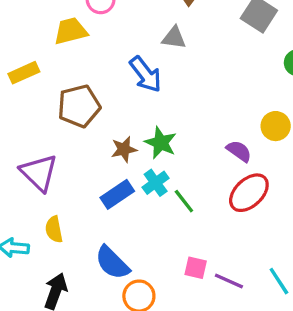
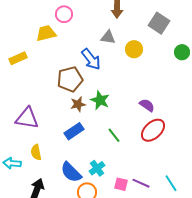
brown pentagon: (79, 106) -> (70, 79), moved
yellow circle: (276, 126) -> (134, 49), moved
purple triangle: (39, 173) -> (27, 118), turned -35
cyan cross: (156, 183) -> (97, 168), moved
pink square: (196, 268) -> (121, 184), moved

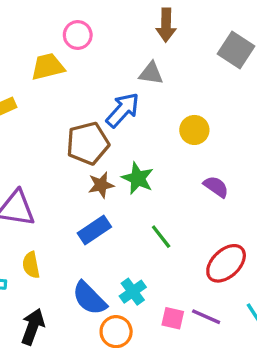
yellow circle: (134, 49) -> (194, 130), moved
blue arrow: (91, 59) -> (123, 110), turned -100
red ellipse: (153, 130) -> (226, 263), moved

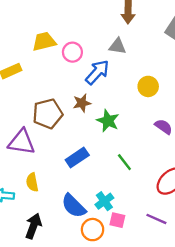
pink circle: (78, 35) -> (72, 52), moved
brown pentagon: (88, 143) -> (48, 114), moved
brown star: (101, 185) -> (82, 103), moved
pink square: (173, 318) -> (117, 220), moved

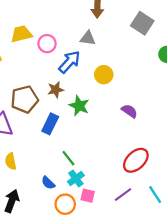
yellow circle: (148, 86) -> (104, 75), moved
blue rectangle: (77, 157) -> (50, 124), moved, turned -30
green line: (124, 162) -> (68, 158), moved
blue semicircle: (74, 206) -> (48, 183), size x0.6
purple line: (156, 219) -> (123, 195), turned -60

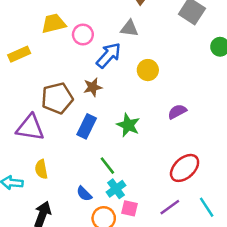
green star: (79, 106) -> (128, 125), moved
purple semicircle: (129, 111) -> (177, 112), turned -63

